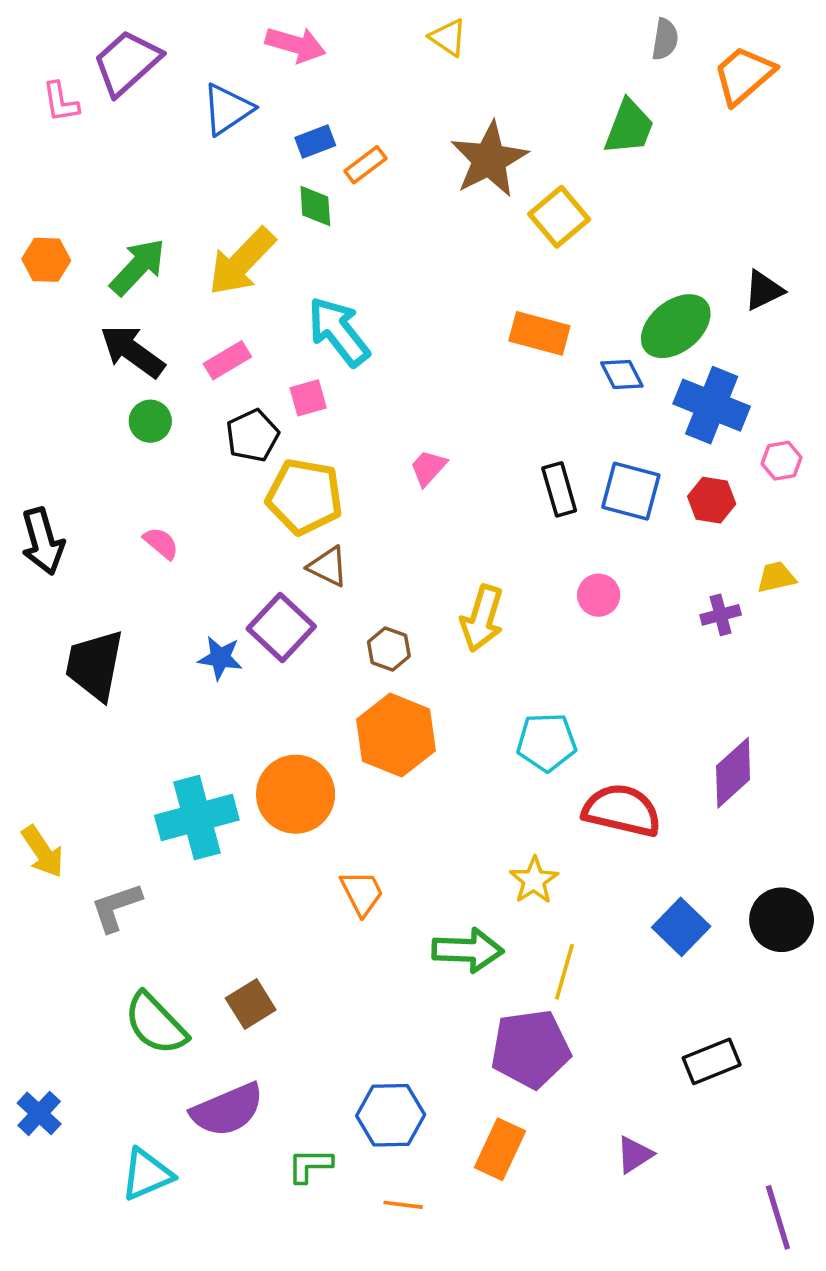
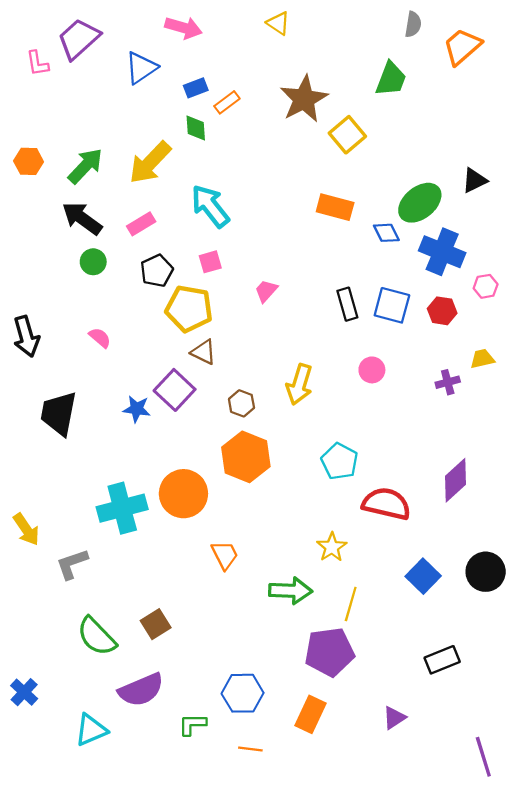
pink square: (308, 398) -> (210, 262), moved
cyan pentagon: (547, 742) -> (340, 461), turned 30

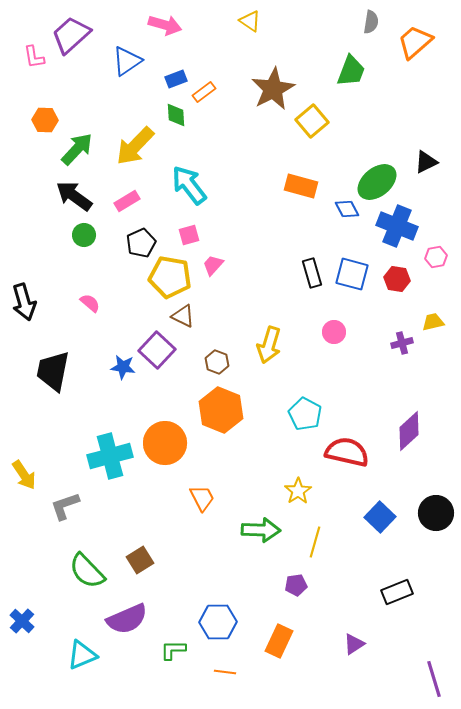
orange hexagon: (29, 161) -> (45, 120), moved
pink trapezoid: (266, 291) -> (213, 265), moved
purple pentagon: (330, 652) -> (296, 585), size x0.5

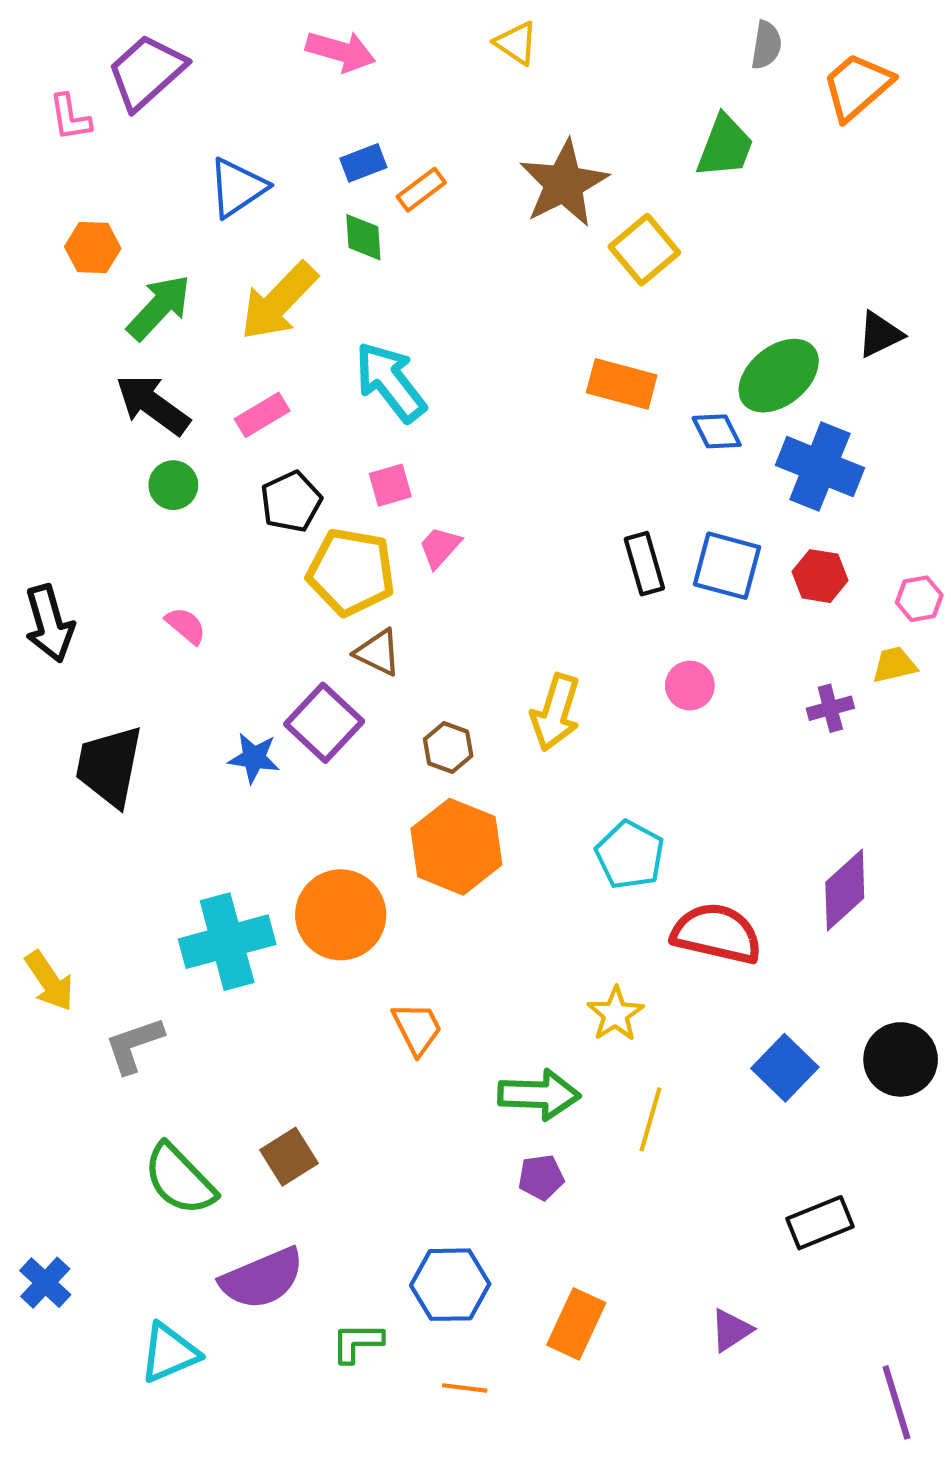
blue triangle: (127, 61) -> (237, 188), moved
pink hexagon: (436, 257) -> (919, 599), moved
purple pentagon: (296, 585) -> (541, 1177), moved

